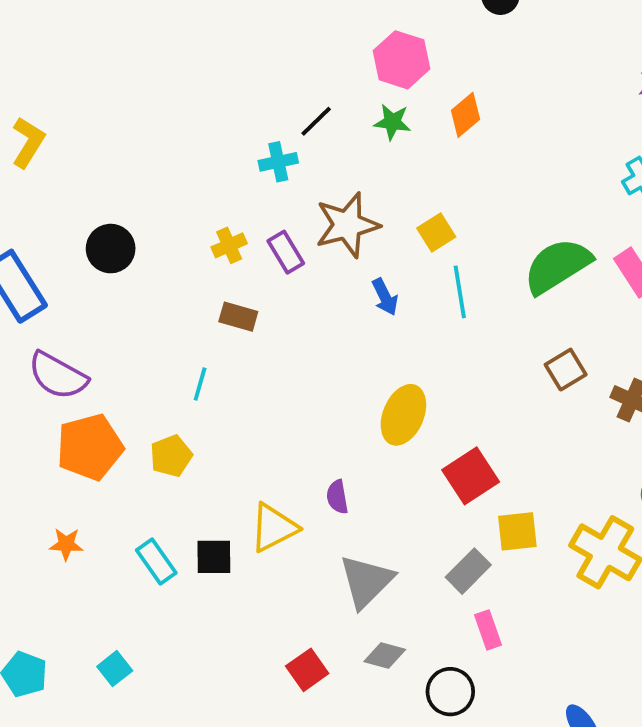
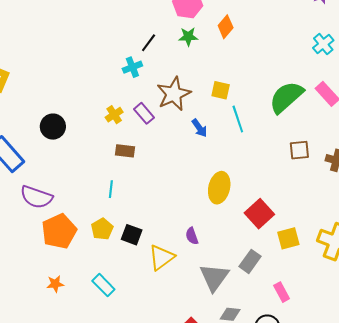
yellow square: (436, 233) -> (221, 90), turned -36
brown square: (566, 370) -> (299, 150), turned 35
black square: (214, 557) -> (132, 235), moved, turned 30
gray rectangle: (468, 571) -> (250, 261), moved

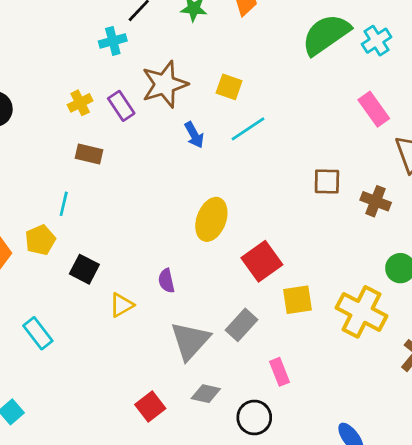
green semicircle: (286, 97) -> (326, 34), moved
cyan line: (238, 119) -> (248, 129), turned 68
yellow pentagon: (102, 229) -> (40, 240), moved
yellow triangle: (161, 257) -> (121, 305), size x0.7

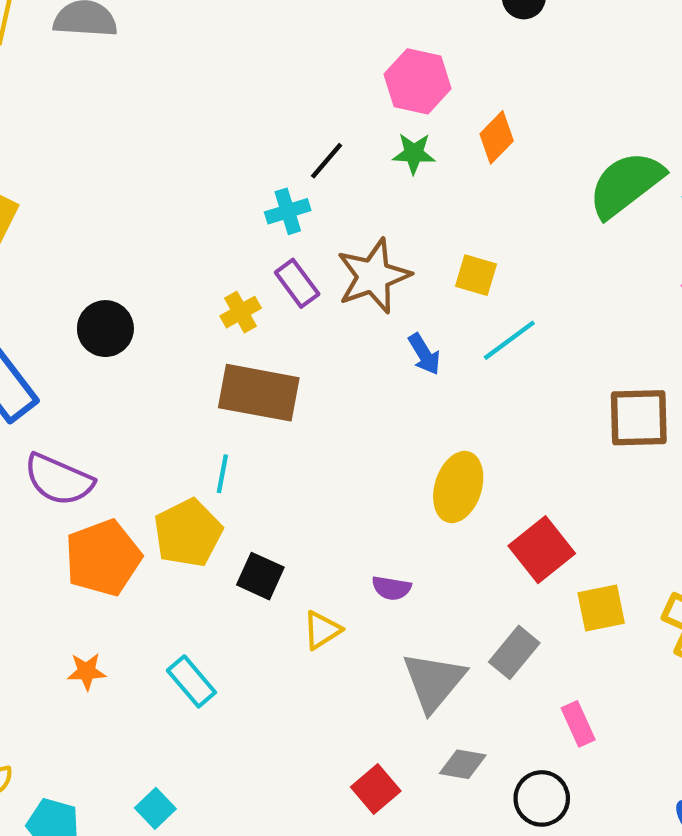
purple rectangle: (121, 106) -> (297, 283), moved
brown rectangle: (89, 154) -> (259, 393), size x1.8
brown square: (327, 181) -> (639, 418), size x1.4
yellow pentagon: (40, 240) -> (188, 533), size x1.4
purple semicircle: (166, 281) -> (391, 588), turned -65

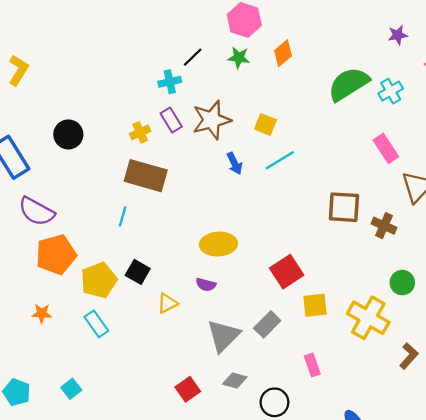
yellow ellipse: (458, 487) -> (218, 244), moved, turned 64
yellow pentagon: (188, 533) -> (99, 280), moved
pink rectangle: (578, 724) -> (312, 365), moved

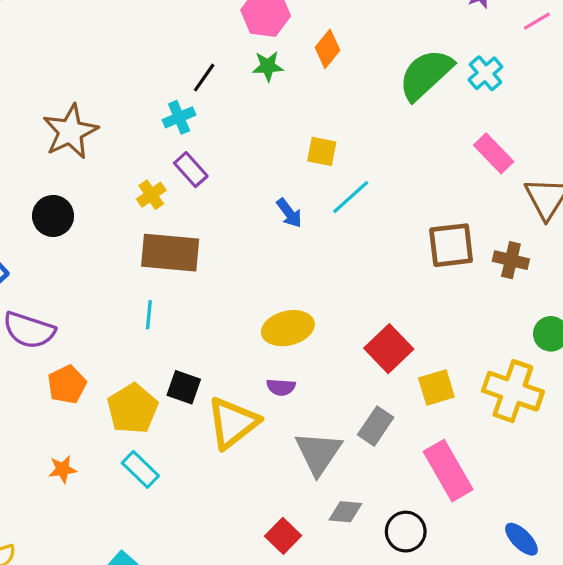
brown star: (212, 120) -> (70, 132), moved
orange pentagon: (56, 255) -> (67, 385), size x0.7
yellow triangle: (167, 303) -> (233, 423), size x1.8
pink rectangle: (312, 365) -> (448, 471), size x1.8

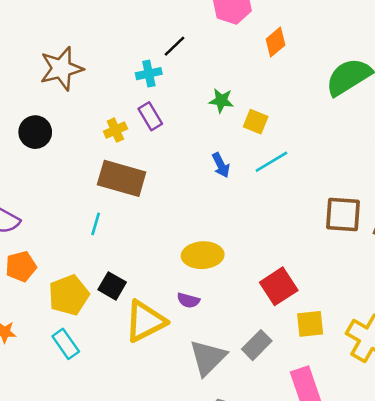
green star: (268, 66) -> (221, 101), moved

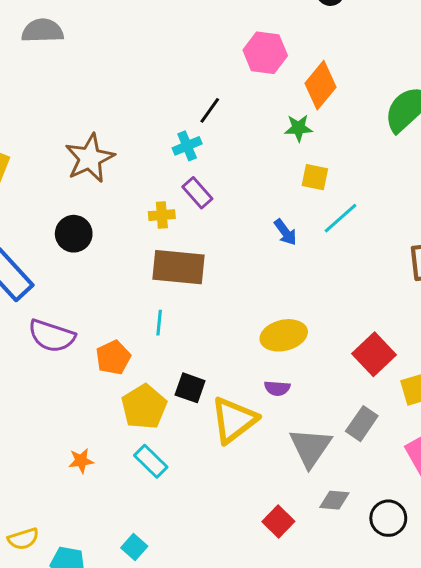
orange diamond: (275, 42) -> (321, 85), size x1.4
green star: (221, 101) -> (299, 128), moved
yellow cross: (115, 130) -> (162, 215), turned 30
orange pentagon: (21, 266) -> (113, 358), moved

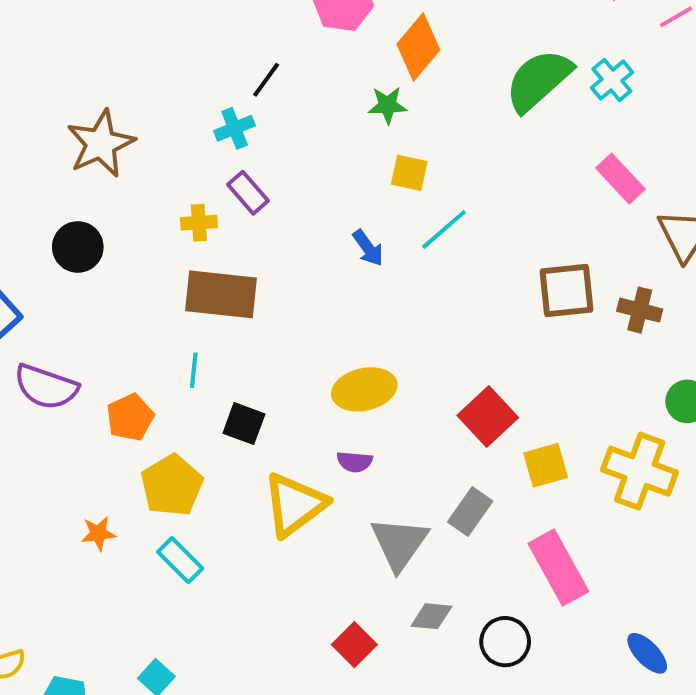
black square: (190, 388) -> (244, 424), moved
orange star: (81, 461) -> (98, 533), moved

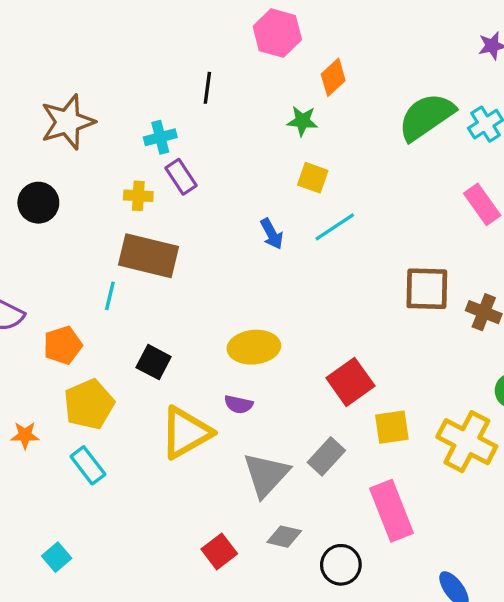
orange diamond: (418, 47) -> (333, 77), size x0.7
black line: (266, 80) -> (207, 88), turned -36
cyan cross: (235, 128) -> (160, 137), moved
cyan line: (194, 370) -> (110, 296), moved

